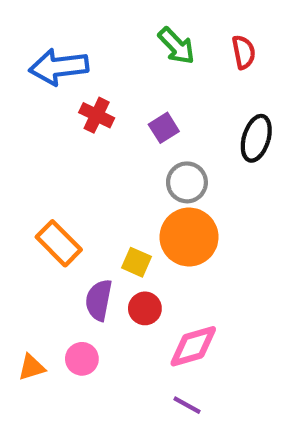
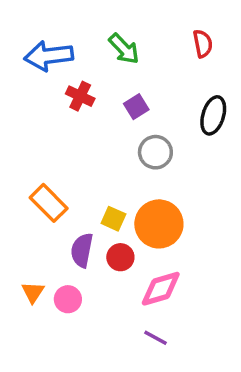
green arrow: (176, 46) -> (124, 49), moved
orange circle: (189, 237) -> (159, 224), moved
orange triangle: (31, 367) -> (33, 292), moved, turned -40

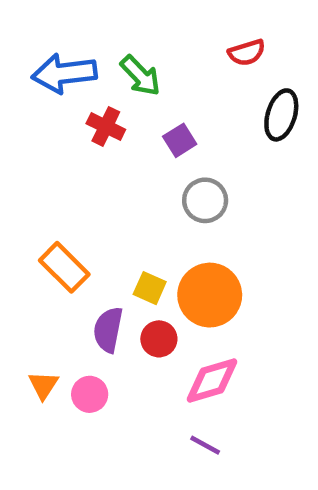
red semicircle: (203, 44) -> (247, 53), moved, turned 84
green arrow: (124, 49) -> (140, 76), moved
black ellipse: (213, 115) -> (281, 115), moved

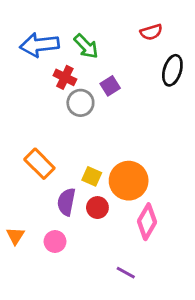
gray circle: (205, 200) -> (80, 103), moved
pink diamond: (212, 380) -> (147, 222), moved, turned -44
orange triangle: (43, 385) -> (15, 236), moved

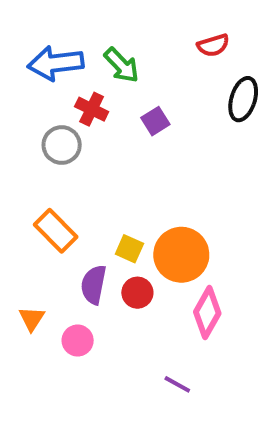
gray circle: (80, 103) -> (62, 145), moved
orange triangle: (15, 236) -> (32, 319), moved

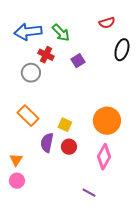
orange circle: (181, 255) -> (107, 121), moved
pink circle: (78, 341) -> (17, 181), moved

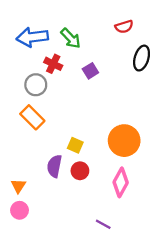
orange rectangle: (28, 116) -> (32, 117), moved

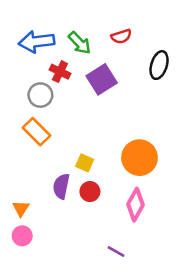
red semicircle: (124, 27) -> (121, 36), moved
purple square: (90, 71) -> (102, 79), size x1.6

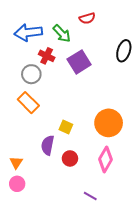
red semicircle: (121, 36) -> (87, 18), moved
red circle: (90, 192) -> (70, 158), moved

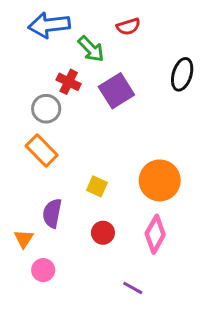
blue arrow: (28, 33) -> (49, 25), moved
purple semicircle: (48, 145) -> (52, 213), moved
pink circle: (17, 184) -> (43, 270), moved

